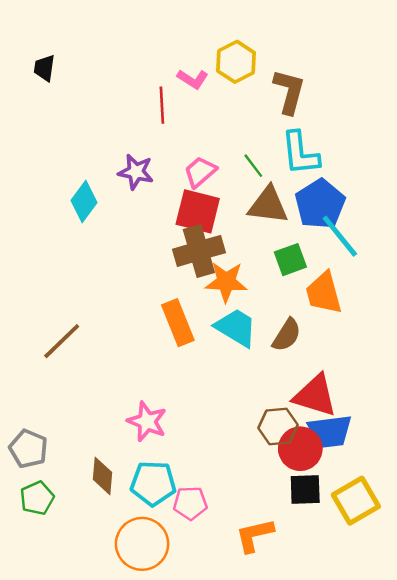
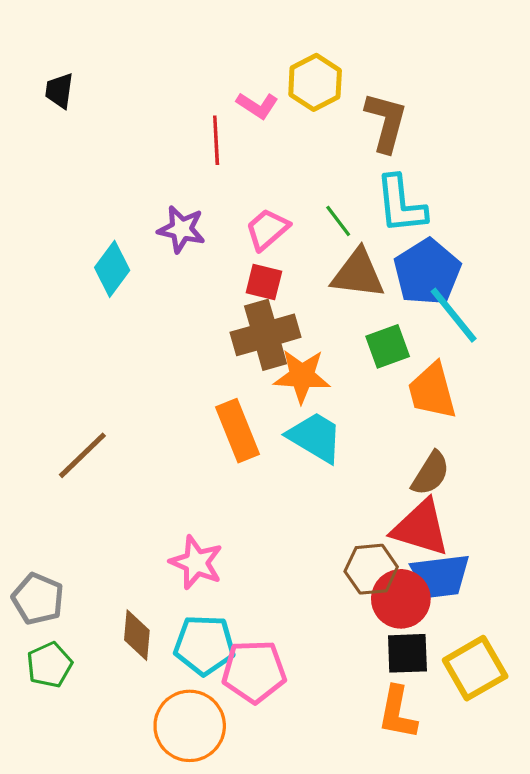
red square: (198, 211) -> (264, 282), size x0.6
brown semicircle: (287, 335) -> (431, 473), moved
pink pentagon: (190, 503) -> (254, 671), size x1.4
orange L-shape: (255, 535) -> (398, 713), moved, turned -66

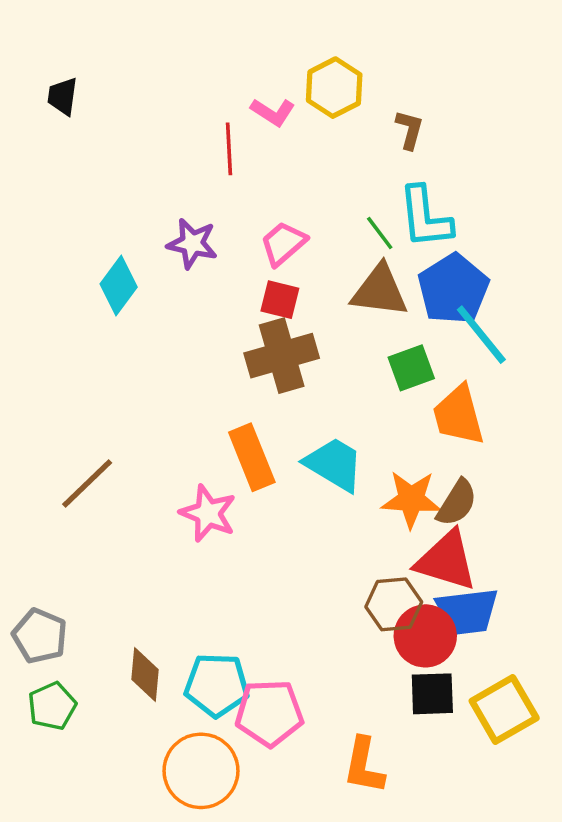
brown L-shape: (386, 122) -> (409, 130), size x0.6
green line: (338, 221) -> (380, 233), moved
orange star: (302, 376) -> (411, 499), moved
pink star: (196, 563) -> (208, 513), moved
orange L-shape: (398, 713) -> (364, 766), moved

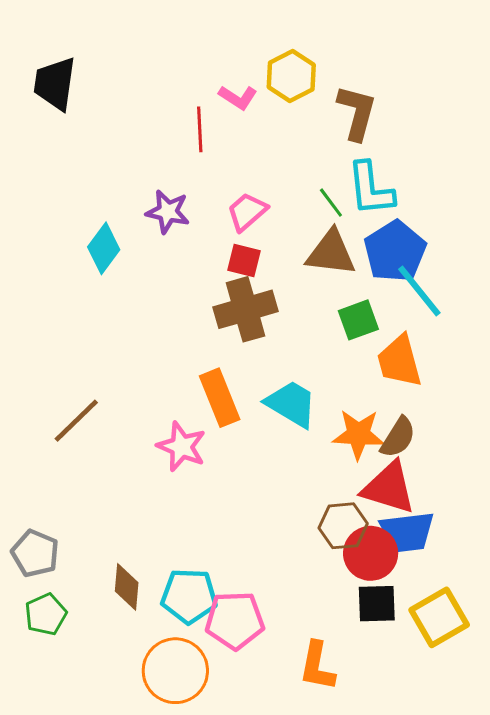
black trapezoid: (63, 96) -> (55, 84), size x1.6
brown L-shape: (409, 130) -> (357, 113), size x1.6

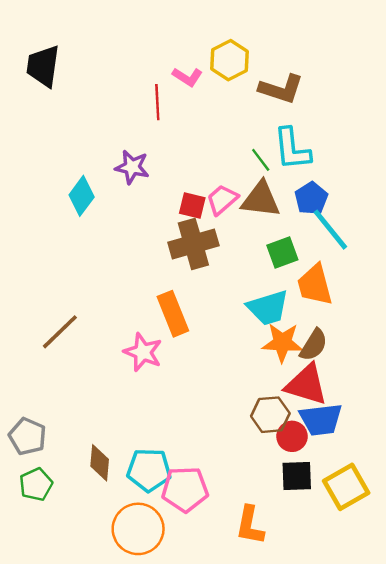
brown L-shape: (357, 113) -> (281, 89), turned 93
pink trapezoid: (247, 212) -> (222, 200), moved
blue pentagon: (395, 251) -> (311, 198), size x0.7
cyan trapezoid: (291, 404) -> (268, 308), moved, turned 132
red circle: (371, 553) -> (292, 436), size x0.7

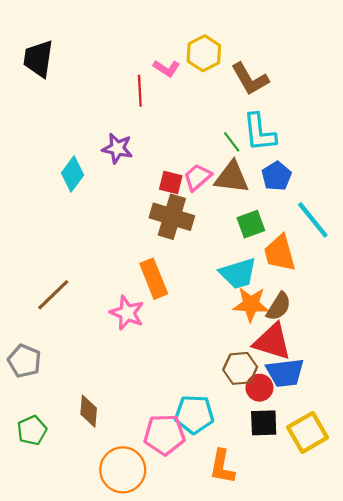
brown L-shape: (281, 89) -> (250, 79), turned 42
cyan line: (330, 230) -> (313, 220), moved
brown cross: (193, 244) -> (172, 217), turned 33
gray pentagon: (28, 436) -> (24, 361), moved
cyan pentagon: (149, 470) -> (194, 414), moved

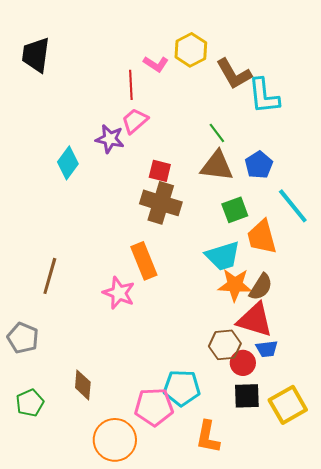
cyan L-shape: (259, 132) -> (264, 96), moved
pink trapezoid: (197, 177) -> (135, 121), moved
brown line: (53, 295) -> (50, 276), turned -30
blue trapezoid: (285, 373) -> (267, 349), size x0.6

